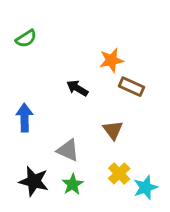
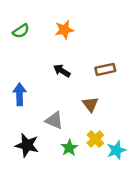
orange star: (111, 60) -> (64, 30), moved
brown rectangle: (132, 87) -> (105, 69), turned -36
green star: (73, 184) -> (69, 148), moved

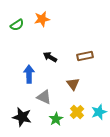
orange star: (64, 30) -> (42, 19), moved
blue arrow: (20, 94) -> (29, 74), moved
cyan star: (116, 150) -> (99, 112), moved

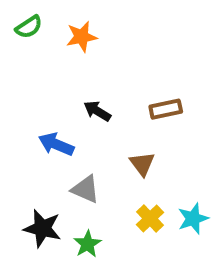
green semicircle: (17, 25) -> (29, 27), moved
blue arrow: (29, 74) -> (56, 144), turned -66
green star: (56, 119) -> (87, 244), moved

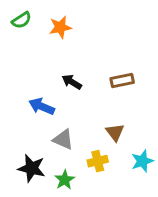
brown triangle: (142, 164) -> (115, 132), moved
yellow cross: (150, 219) -> (98, 161), moved, turned 30

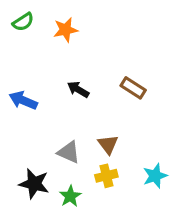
brown rectangle: (122, 81) -> (133, 88), turned 45
blue arrow: (42, 106) -> (23, 100), moved
brown triangle: (115, 132) -> (108, 144), moved

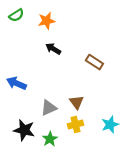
black arrow: (78, 89) -> (53, 49), moved
blue arrow: (23, 100) -> (16, 83), moved
gray triangle: (69, 152) -> (49, 108), turned -48

